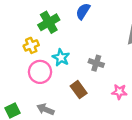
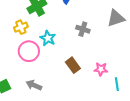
gray cross: (96, 63) -> (83, 29), moved
brown rectangle: (79, 90) -> (73, 65), moved

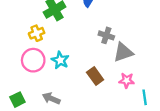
gray triangle: (116, 18) -> (123, 52), moved
cyan star: (48, 38) -> (60, 60), moved
pink circle: (29, 51) -> (33, 60), moved

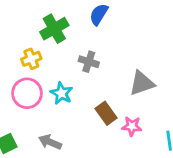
gray cross: (106, 35) -> (89, 62), moved
pink star: (127, 80) -> (132, 126), moved

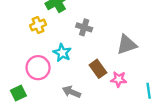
pink circle: (27, 93) -> (38, 68), moved
gray arrow: (50, 142) -> (71, 92), moved

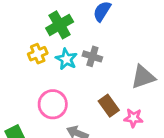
cyan star: (62, 53) -> (66, 59), moved
pink circle: (38, 68) -> (53, 104), moved

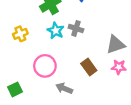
yellow cross: (38, 54) -> (20, 34), moved
pink star: (133, 118) -> (119, 67), moved

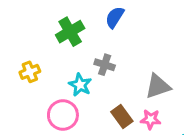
cyan star: (56, 31) -> (80, 85), moved
pink star: (119, 67) -> (151, 119), moved

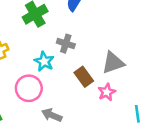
brown rectangle: (122, 116) -> (84, 77), moved
pink star: (151, 119) -> (107, 92), turned -30

